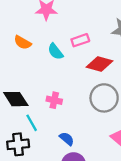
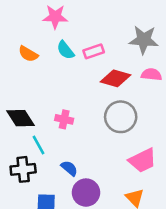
cyan semicircle: (55, 52) -> (65, 50), moved
blue semicircle: (67, 139) -> (69, 168), moved

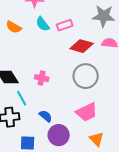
pink trapezoid: (142, 160) -> (87, 112), moved

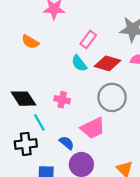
cyan semicircle: (43, 24) -> (79, 63), moved
pink rectangle: (65, 25) -> (88, 40), turned -35
pink trapezoid: (87, 112) -> (93, 128), moved

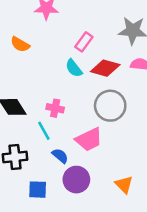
cyan line: (39, 122) -> (44, 131), moved

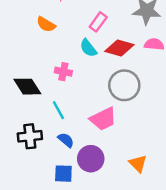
orange semicircle: (20, 44) -> (46, 24), moved
pink cross: (55, 108) -> (63, 72), moved
blue semicircle: (60, 156) -> (66, 140), moved
blue square: (38, 190) -> (63, 174), moved

